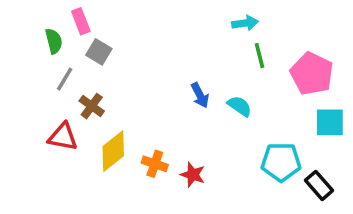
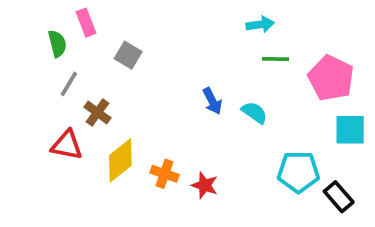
gray square: (99, 52) -> (128, 55), moved
green line: (259, 56) -> (276, 59), turned -75

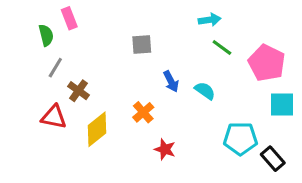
gray square: (128, 55) -> (142, 44), moved, turned -35
green line: (276, 59) -> (222, 48), turned 35
orange cross: (164, 174) -> (143, 112), moved, turned 30

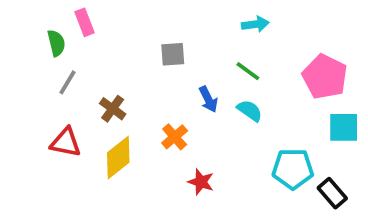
green line: (222, 48) -> (248, 71), moved
brown cross: (78, 91) -> (113, 109), moved

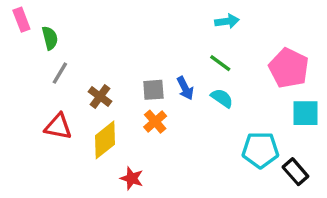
pink rectangle: (84, 22) -> (21, 20), moved
gray square: (173, 54) -> (153, 90), moved
red star: (201, 182) -> (132, 178), moved

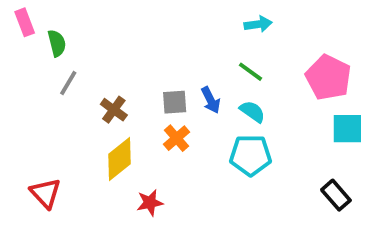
red triangle: (58, 127) -> (45, 193), moved, turned 36
cyan pentagon: (260, 150) -> (251, 155), moved
red star: (132, 178) -> (150, 203), turned -30

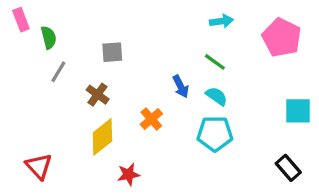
pink pentagon: (328, 77) -> (282, 37), moved
gray square: (175, 102) -> (112, 52), moved

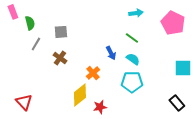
gray square: (112, 52) -> (61, 32), moved
yellow diamond: (102, 137) -> (80, 95), moved
red star: (128, 174) -> (100, 107), moved

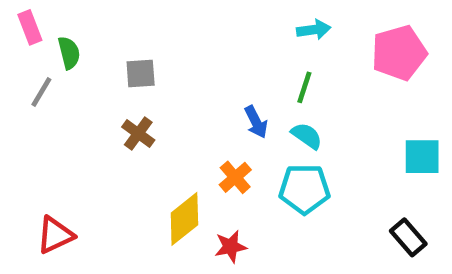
pink pentagon: (173, 23) -> (399, 53), turned 30
green line: (132, 38) -> (304, 87), turned 72
gray line: (36, 44) -> (41, 92), moved
orange cross: (93, 73) -> (235, 177), moved
red triangle: (24, 102) -> (55, 235), turned 48

